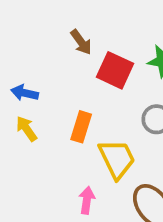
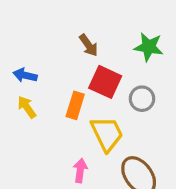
brown arrow: (81, 42) -> (89, 45), moved
red square: (115, 70) -> (105, 82), moved

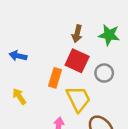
brown arrow: (89, 45) -> (77, 34), moved, turned 49
yellow arrow: (27, 107) -> (19, 96), moved

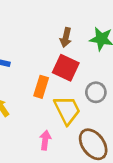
gray circle: (104, 73) -> (96, 92), moved

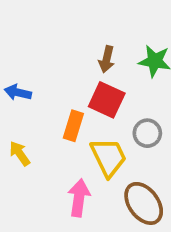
pink arrow: (45, 140) -> (79, 198), size x1.4

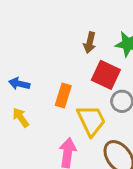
blue arrow: (18, 92) -> (19, 84), moved
red square: (107, 100) -> (106, 75), moved

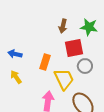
red square: (106, 75) -> (74, 48), turned -36

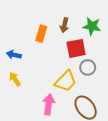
orange rectangle: (45, 62) -> (41, 34), moved
yellow trapezoid: (64, 79) -> (66, 81), turned 70

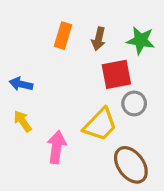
orange rectangle: (41, 34) -> (63, 36), moved
pink arrow: (49, 104) -> (57, 147), moved

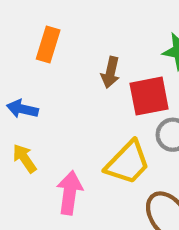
orange rectangle: (63, 36) -> (48, 44), moved
brown arrow: (99, 39) -> (110, 72), moved

